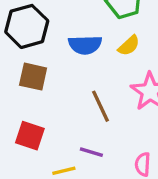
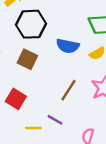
brown line: (100, 106) -> (68, 90), turned 45

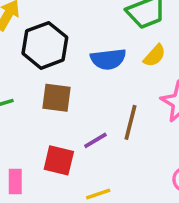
purple line: (55, 120) -> (95, 140), moved, turned -42

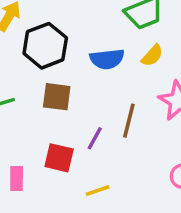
purple line: (95, 140) -> (95, 138), turned -30

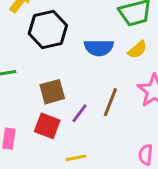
brown square: (57, 97) -> (52, 92), moved, turned -30

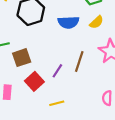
brown square: (52, 92) -> (22, 58), moved
red square: (47, 126) -> (34, 81), turned 30

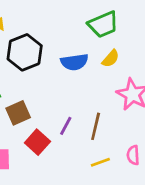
brown line: (79, 61) -> (96, 126), moved
yellow line: (57, 103) -> (100, 162), moved

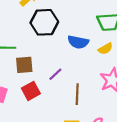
purple line: (66, 126) -> (55, 74), moved
brown line: (96, 126) -> (77, 94), turned -30

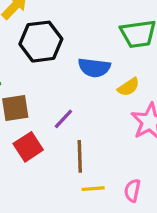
yellow semicircle: (105, 49) -> (128, 87), moved
brown line: (77, 94) -> (80, 156), moved

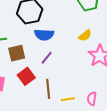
blue semicircle: (94, 68) -> (44, 35), moved
brown line: (80, 156) -> (48, 89), moved

